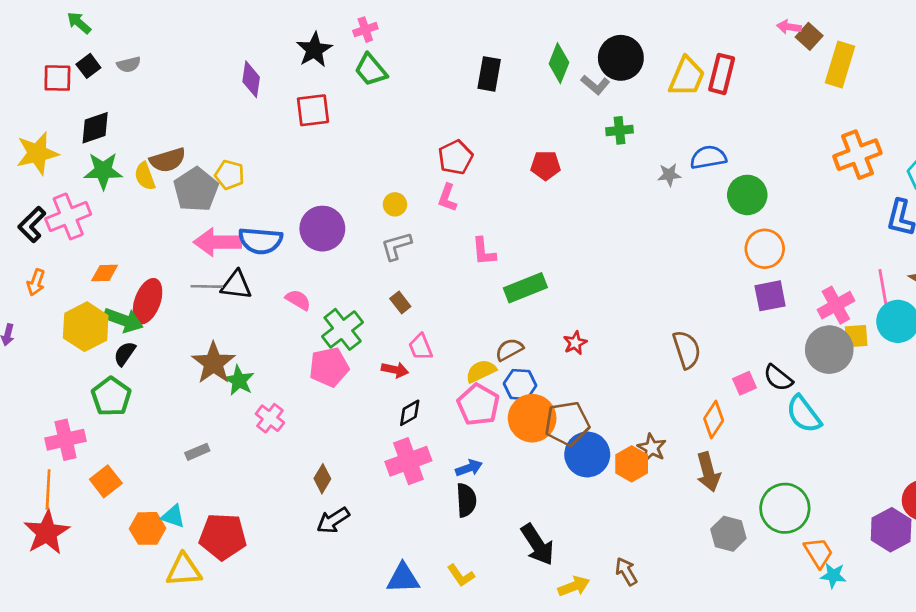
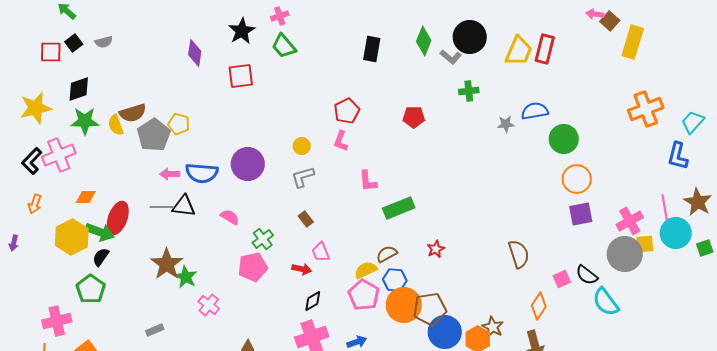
pink arrow: (217, 242) -> (170, 174), size x0.6
green cross: (343, 329) -> (263, 239), size x0.7

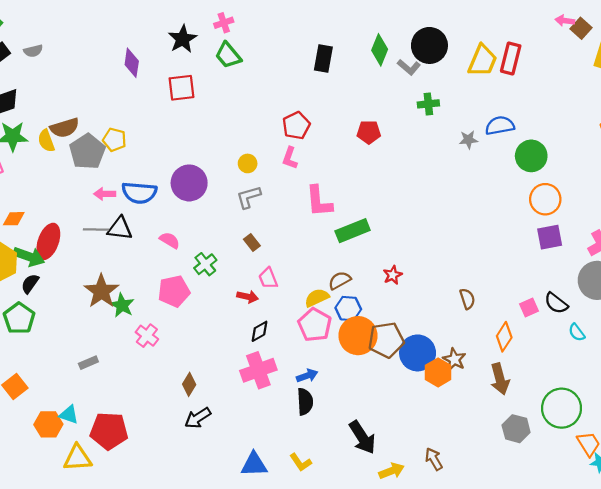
pink L-shape: (368, 181) -> (319, 201), size x1.4
brown semicircle: (519, 254) -> (467, 299), moved, size x0.7
pink pentagon: (253, 267) -> (174, 291), moved
cyan semicircle: (606, 302) -> (577, 332), size x0.6
blue circle: (445, 332) -> (418, 353), moved

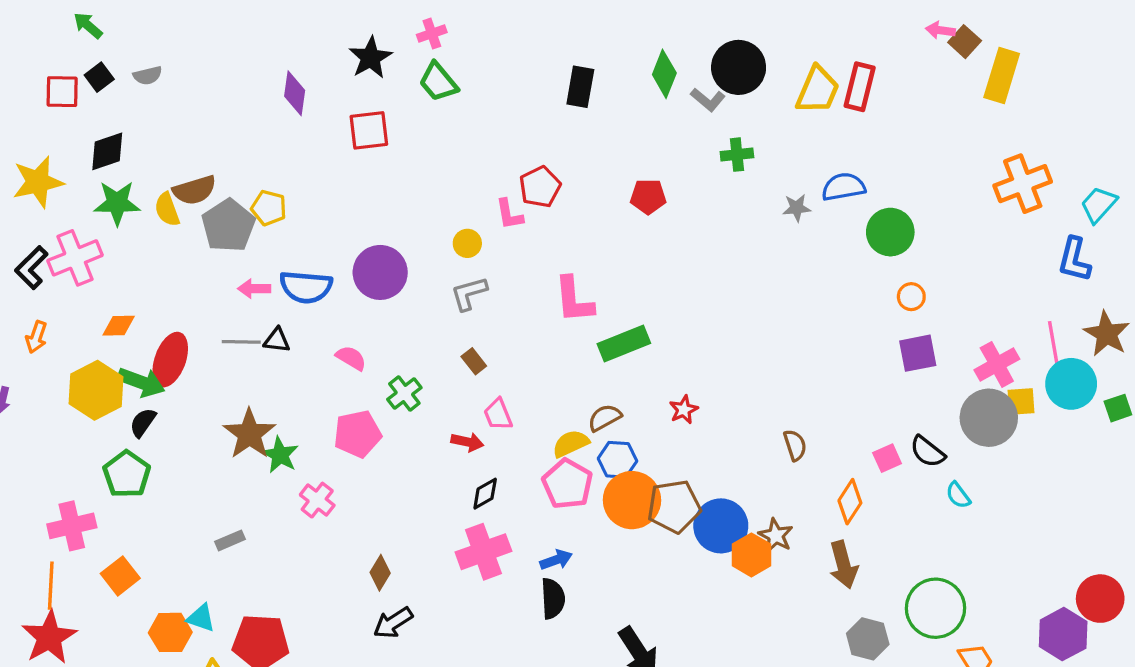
pink L-shape: (290, 158) -> (509, 214), moved, turned -30
orange circle: (545, 199) -> (911, 297), size x0.6
black triangle: (120, 228) -> (277, 340), size x0.7

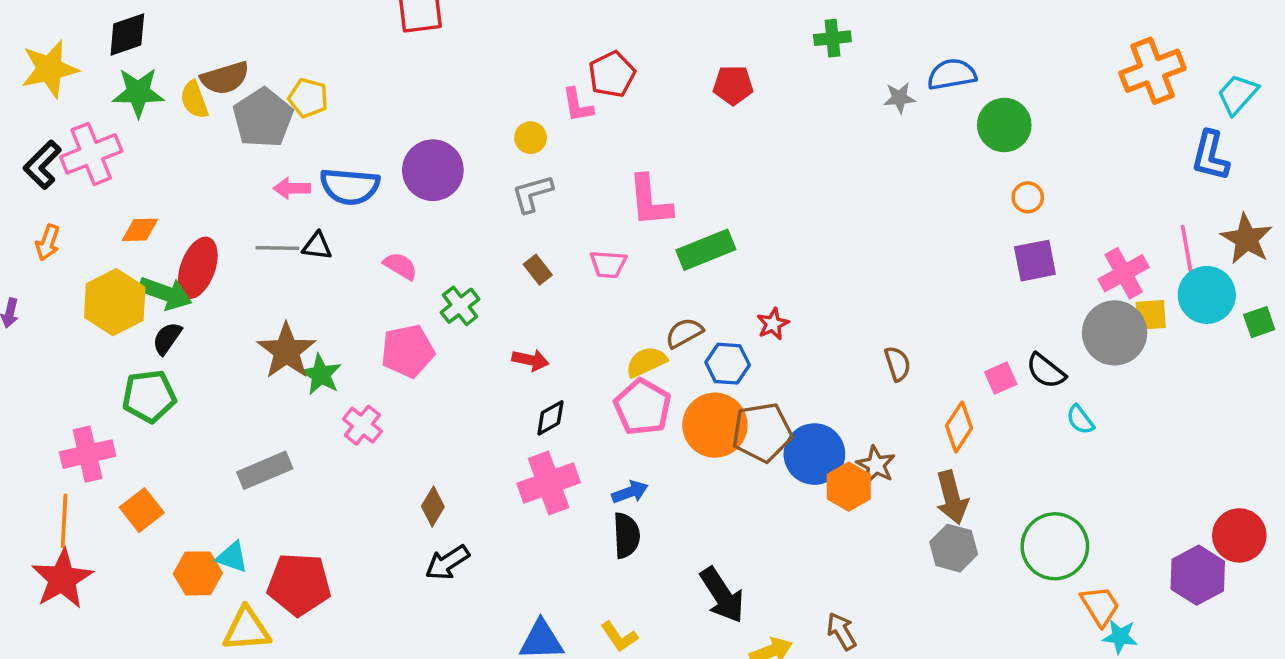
pink trapezoid: (498, 414) -> (608, 264), moved, turned -64
blue hexagon: (617, 460) -> (728, 364), moved
green pentagon: (127, 474) -> (149, 396), turned 30
gray rectangle: (230, 540) -> (265, 470), size x1.6
gray hexagon: (868, 639) -> (954, 548), moved

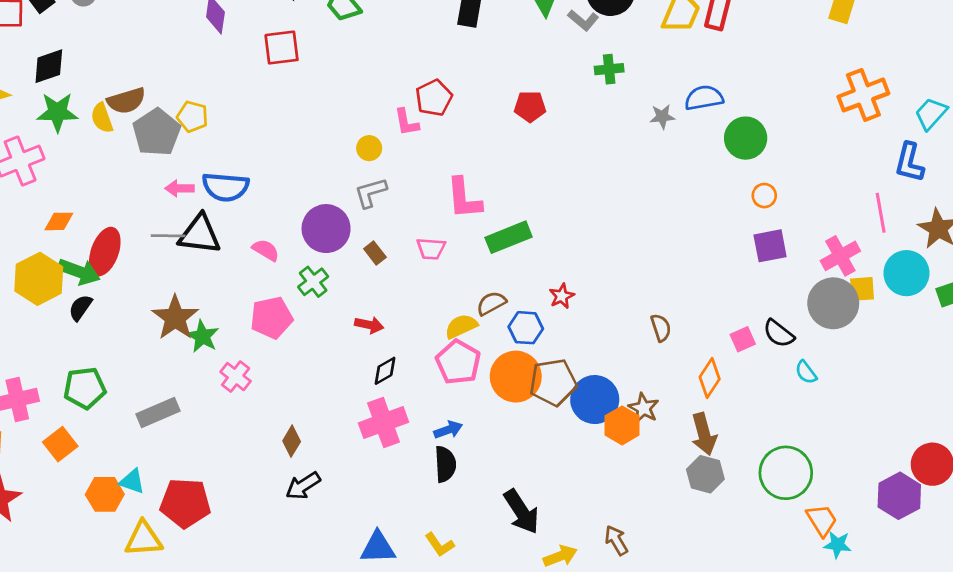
purple circle: (433, 170) -> (326, 229), moved
black triangle: (317, 246) -> (200, 234), size x1.8
pink line: (1187, 250) -> (881, 213), moved
green pentagon: (149, 396) -> (85, 388), moved

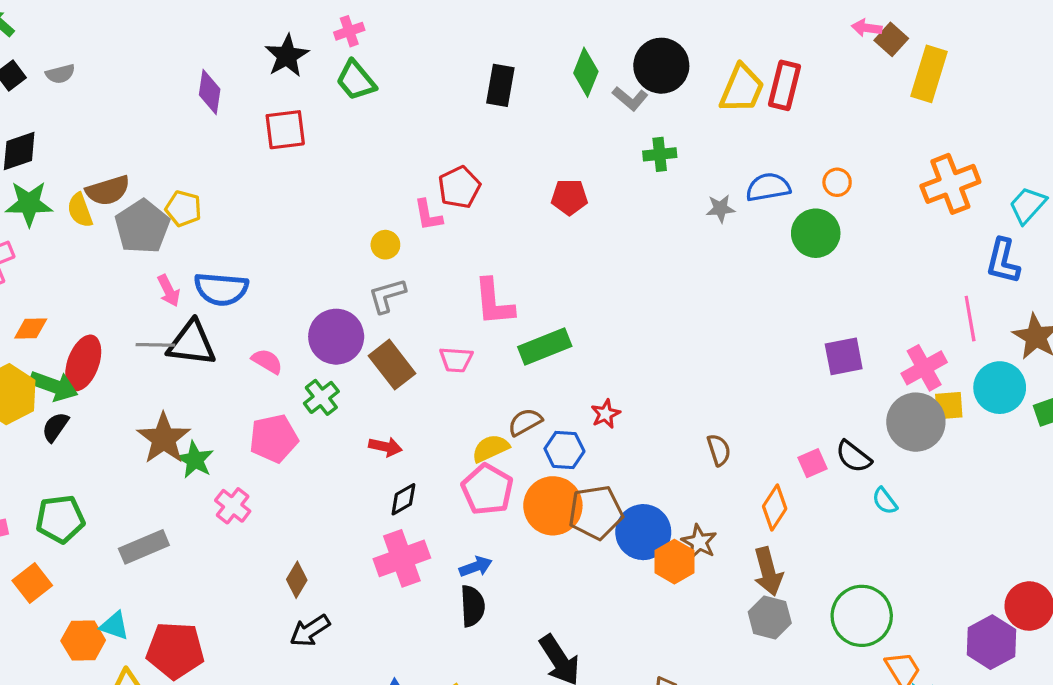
pink arrow: (180, 188) -> (169, 291), turned -116
orange circle: (764, 196) -> (837, 182), moved
brown rectangle: (375, 253) -> (392, 365), size x1.8

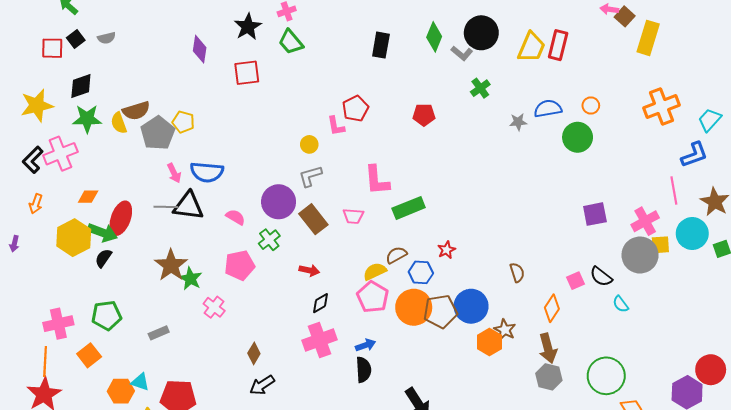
green cross: (660, 154) -> (480, 88), turned -30
blue L-shape: (1003, 261) -> (694, 155), turned -124
blue circle: (643, 532) -> (471, 306), moved
gray rectangle: (144, 547) -> (159, 333), size x0.7

